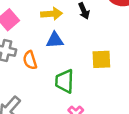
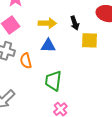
yellow square: (101, 59) -> (89, 40), moved

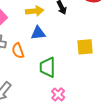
yellow square: (89, 40) -> (85, 47), moved

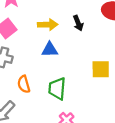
orange semicircle: (18, 51) -> (24, 84), moved

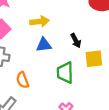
black arrow: (78, 23) -> (76, 41), moved
green trapezoid: (57, 89) -> (65, 73), moved

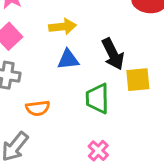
black arrow: (76, 41) -> (113, 54), size x1.5
orange semicircle: (22, 80) -> (38, 108), turned -77

